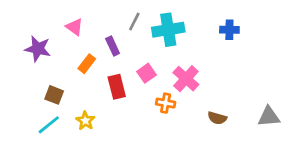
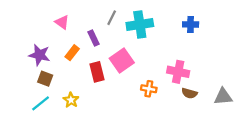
purple star: (38, 49) -> (39, 55), moved
pink square: (147, 73) -> (122, 61), size x1.5
pink cross: (186, 79) -> (178, 72), moved, turned -30
orange cross: (166, 103) -> (149, 89), moved
brown semicircle: (217, 118) -> (189, 93), moved

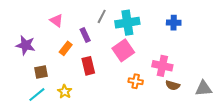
purple star: (39, 55) -> (26, 45), moved
pink square: (122, 61) -> (123, 50), moved
brown square: (45, 79) -> (41, 72), turned -32

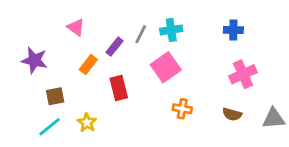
gray line: (102, 16) -> (141, 34), moved
cyan cross: (127, 23) -> (171, 30), size x0.7
purple rectangle: (85, 35) -> (115, 47), turned 64
pink cross: (162, 66) -> (243, 74), moved, turned -36

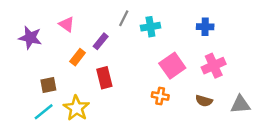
gray line: (141, 34) -> (124, 18), moved
purple star: (34, 60) -> (30, 38), moved
pink square: (166, 67) -> (172, 66), moved
yellow star: (87, 123) -> (76, 108), size x1.5

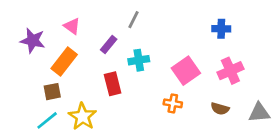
cyan cross: (150, 27) -> (139, 60), moved
orange rectangle: (78, 57) -> (64, 61), moved, size x1.5

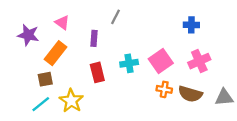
purple rectangle: (109, 44) -> (94, 38), turned -35
cyan cross: (139, 60) -> (129, 63), moved
orange cross: (173, 103) -> (164, 89), moved
brown semicircle: (220, 109) -> (190, 94), size x1.5

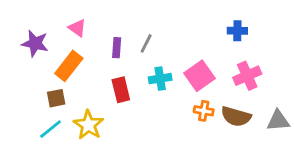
gray line: (115, 17) -> (146, 43), moved

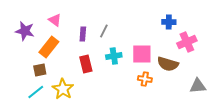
pink square: (199, 76) -> (142, 54), turned 35
pink cross: (247, 76) -> (187, 42), moved
brown semicircle: (236, 116) -> (168, 64), moved

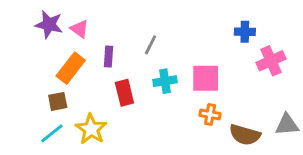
purple star: (25, 31) -> (49, 25), moved
purple rectangle: (83, 34) -> (108, 56), moved
brown semicircle: (168, 64) -> (245, 135), moved

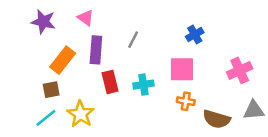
pink triangle: (79, 29) -> (86, 18), moved
blue cross: (245, 32) -> (195, 34), moved, turned -30
purple rectangle: (108, 56) -> (96, 50), size x1.5
pink cross: (271, 61) -> (240, 70), moved
cyan cross: (165, 81) -> (143, 85), moved

